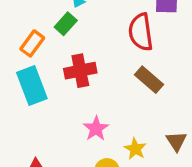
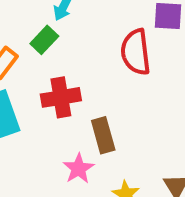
brown rectangle: (149, 80) -> (103, 135), moved, turned 32

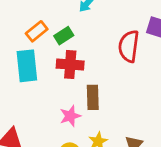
green rectangle: (44, 40) -> (64, 36), moved

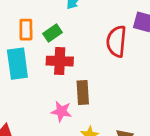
orange rectangle: (37, 31) -> (26, 30), turned -50
pink star: (70, 116) -> (61, 111), turned 30

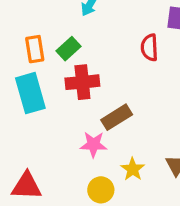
red semicircle: (116, 41) -> (149, 48), size x0.7
brown rectangle: (83, 92) -> (117, 117), turned 70

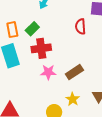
brown rectangle: (117, 117) -> (74, 72), moved
pink star: (93, 144) -> (48, 72), moved

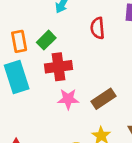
red semicircle: (80, 27) -> (98, 28), moved

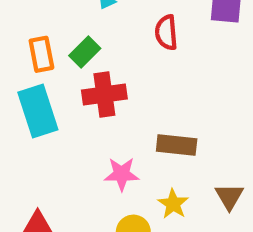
pink star: (68, 99) -> (122, 174), moved
brown rectangle: (104, 99) -> (177, 145), turned 40

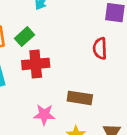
red semicircle: (166, 33) -> (100, 48), moved

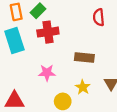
pink star: (44, 115) -> (47, 73), moved

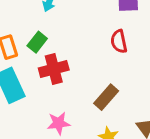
brown rectangle: (84, 58) -> (106, 97), turned -48

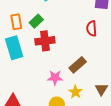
pink star: (59, 123) -> (55, 78), moved

